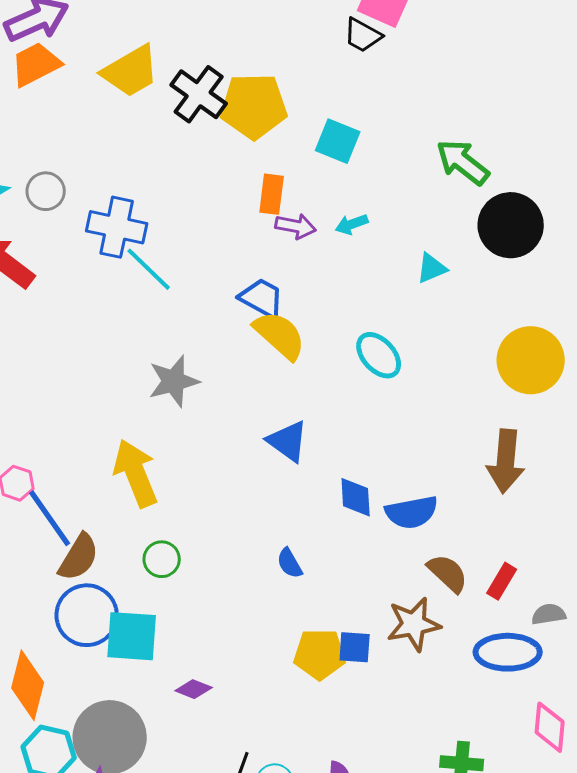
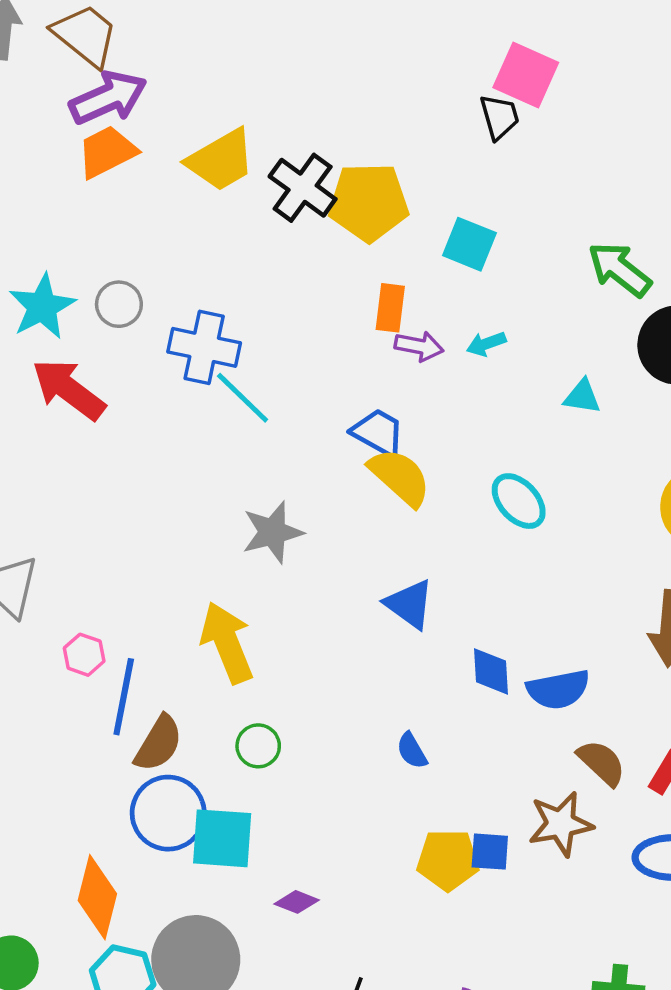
black trapezoid: (363, 35) -> (499, 117), turned -135
cyan triangle: (432, 268) -> (582, 397), turned 32
blue line: (50, 518) -> (124, 697), turned 46

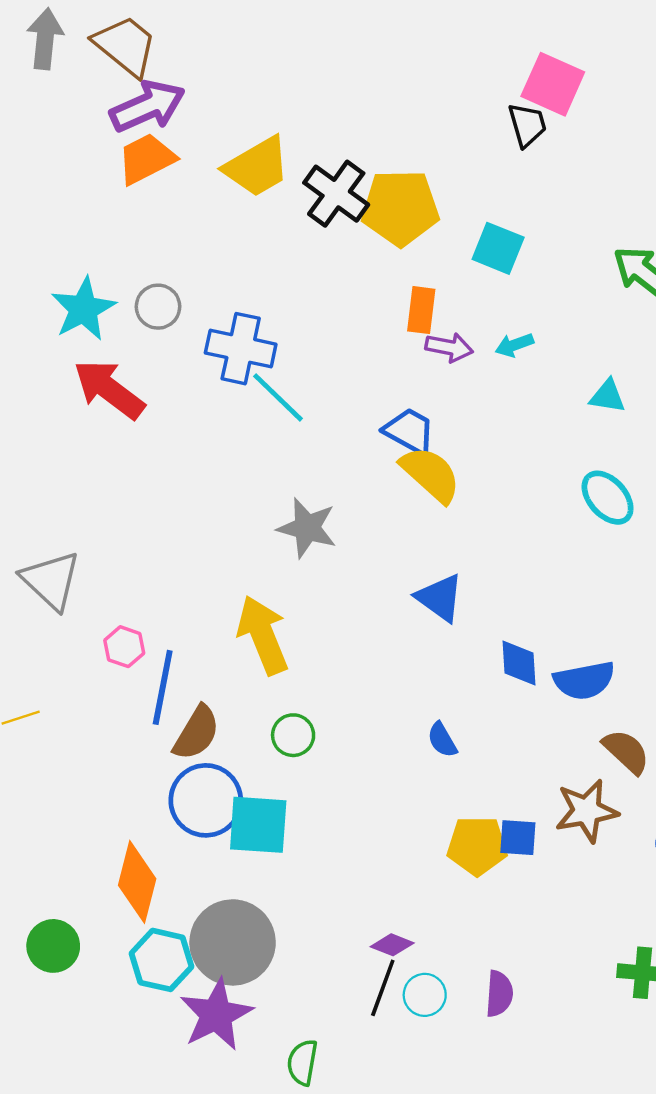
cyan ellipse: (519, 501) -> (608, 498), moved
gray star: (273, 532) -> (307, 528), turned 30
purple diamond: (297, 902) -> (392, 945), moved

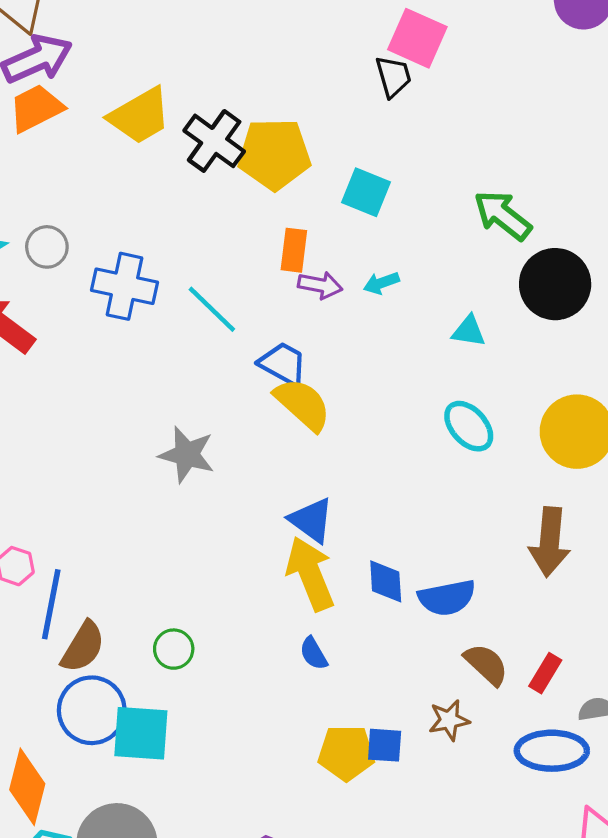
cyan line: (278, 397) -> (212, 309), moved
yellow arrow: (263, 635) -> (310, 574), moved
brown star: (587, 811) -> (449, 720), size x0.7

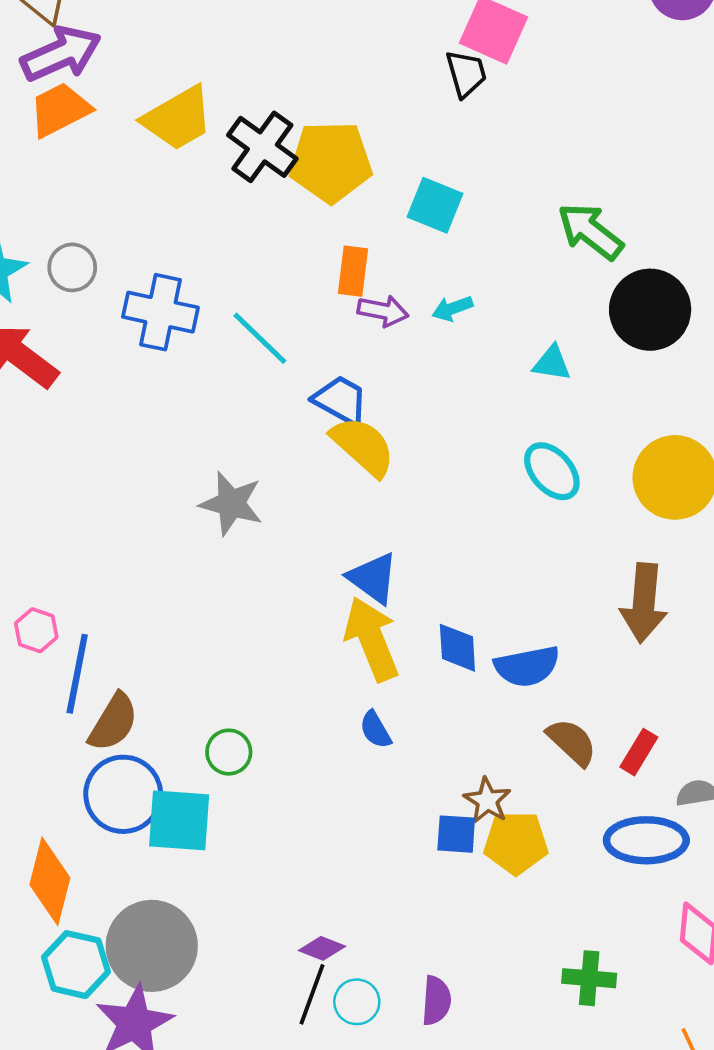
green circle: (174, 649) -> (229, 752), moved
brown star: (449, 720) -> (487, 800), moved, turned -30
yellow pentagon: (346, 753) -> (516, 843), moved

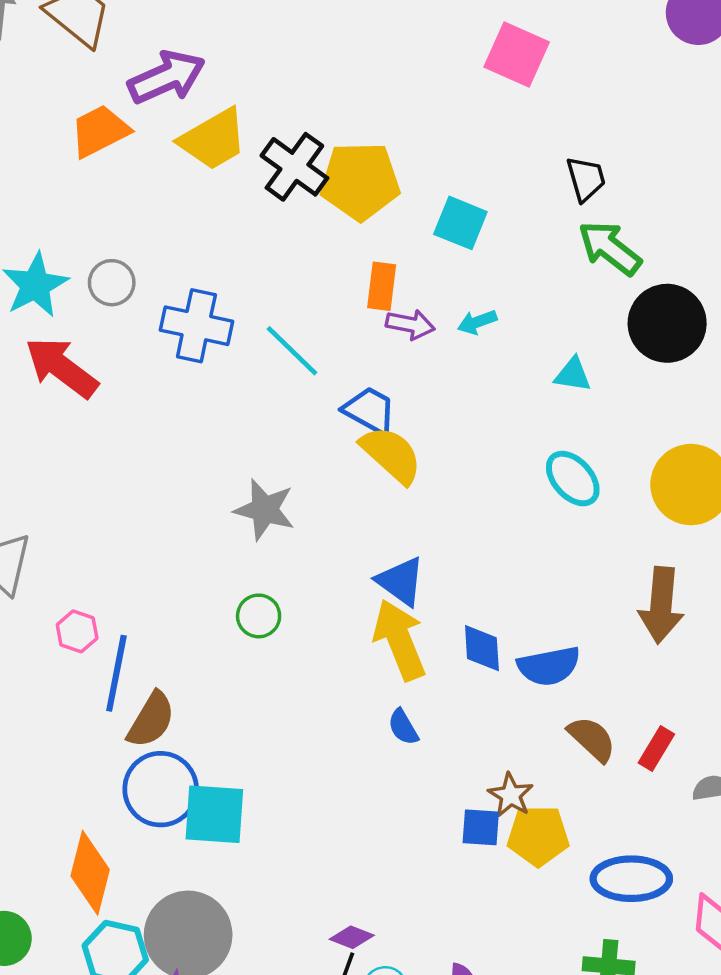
purple arrow: (61, 54) -> (167, 77), moved
black trapezoid: (466, 74) -> (586, 179), moved
green circle: (229, 752) -> (259, 616), moved
blue ellipse: (646, 840) -> (631, 879), moved

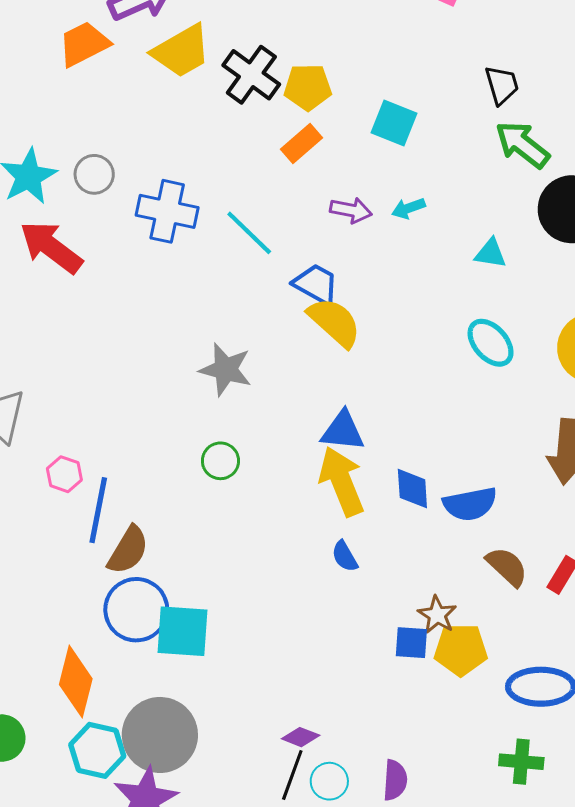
yellow pentagon: (360, 181) -> (308, 87), size x0.7
orange rectangle: (382, 286) -> (302, 144), moved, turned 42
blue triangle: (401, 581) -> (343, 431), turned -30

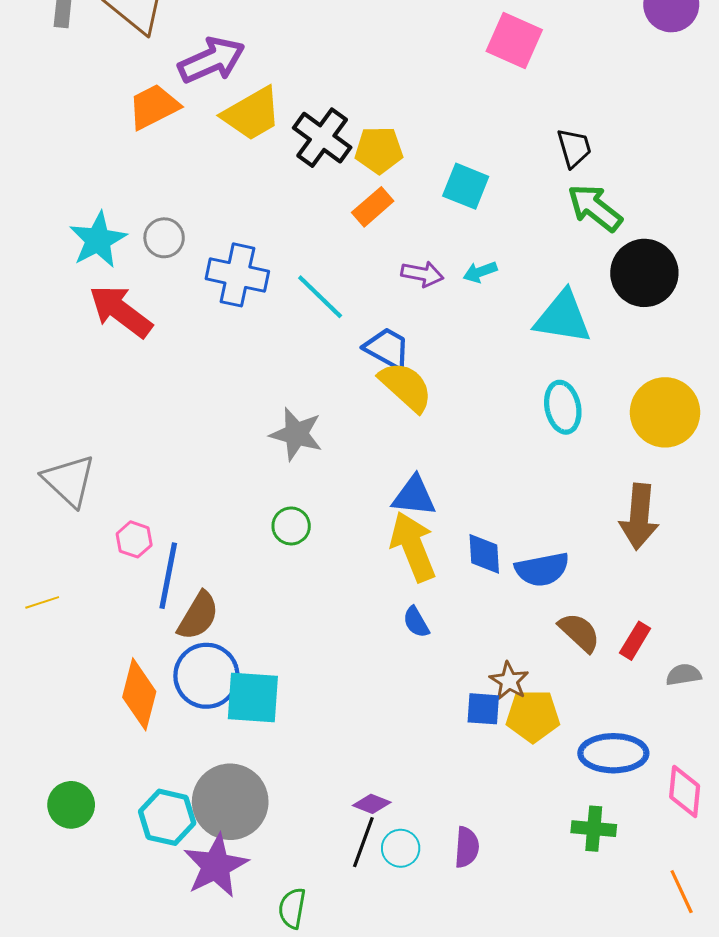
cyan triangle: (491, 253) -> (563, 317), size x1.8
cyan ellipse: (491, 343) -> (563, 407), turned 30
orange diamond: (76, 682) -> (139, 694), moved

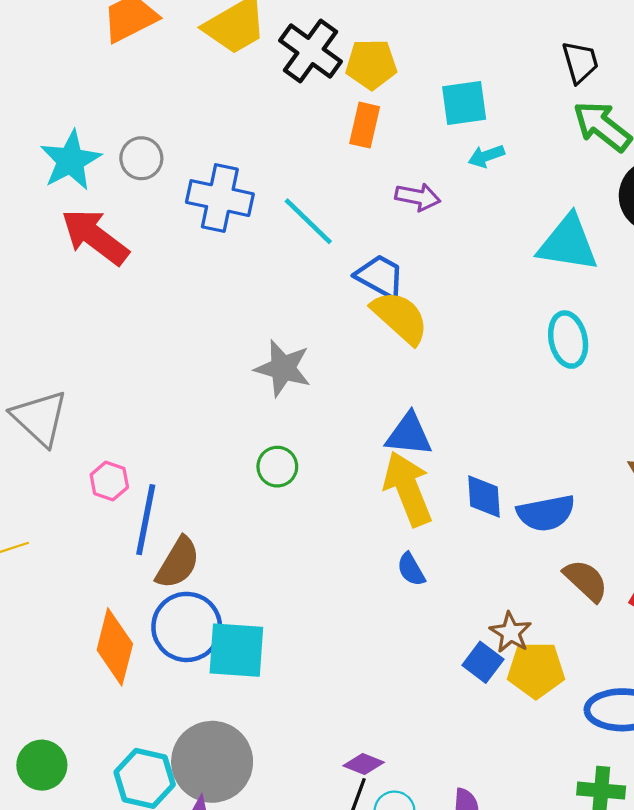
cyan square: (466, 186) -> (464, 103), turned -30
orange rectangle: (373, 207) -> (365, 125), turned -36
cyan arrow: (480, 272) -> (486, 156), moved
blue square: (483, 709) -> (483, 662), turned 33

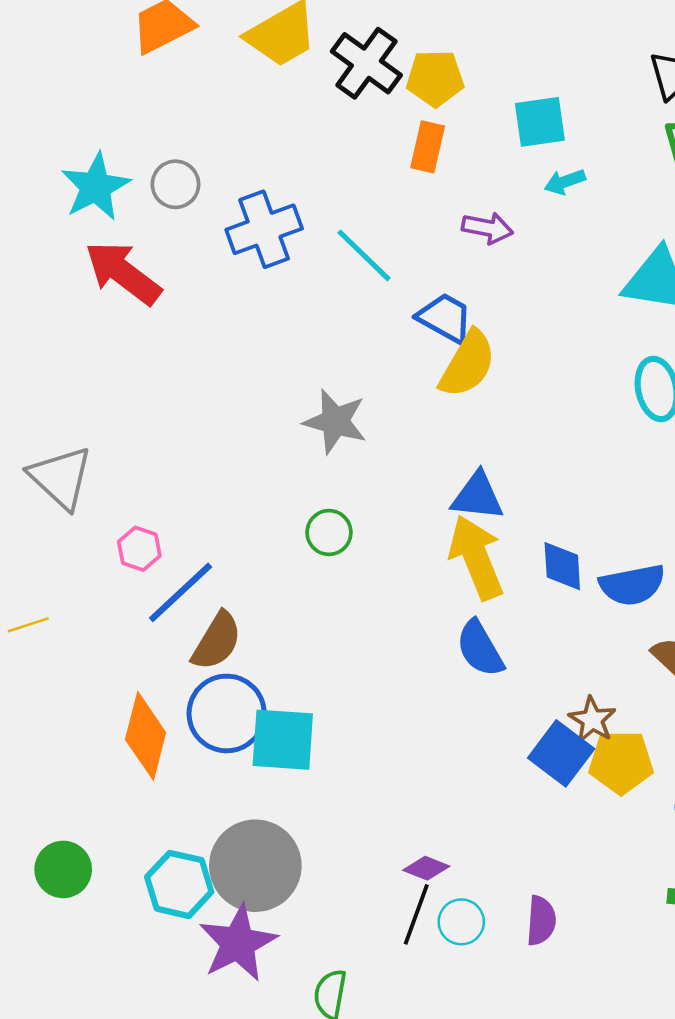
blue cross: (220, 198) -> (264, 229), turned -32
yellow semicircle: (400, 317) -> (468, 364), turned 78
blue line: (146, 520) -> (180, 592), turned 36
blue semicircle: (411, 569) -> (480, 649), size x1.5
blue square: (483, 662) -> (561, 753), size x1.4

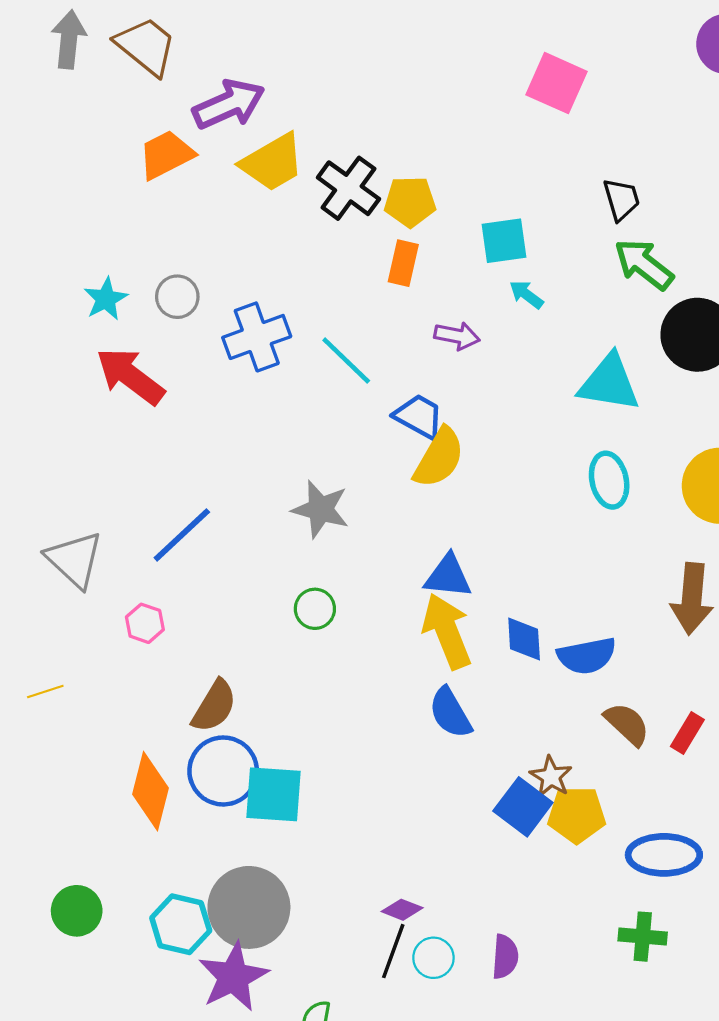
cyan arrow: (565, 182) -> (526, 294), turned 57
cyan star: (96, 187) -> (106, 299), size x0.7
blue line: (180, 592) -> (182, 535), moved

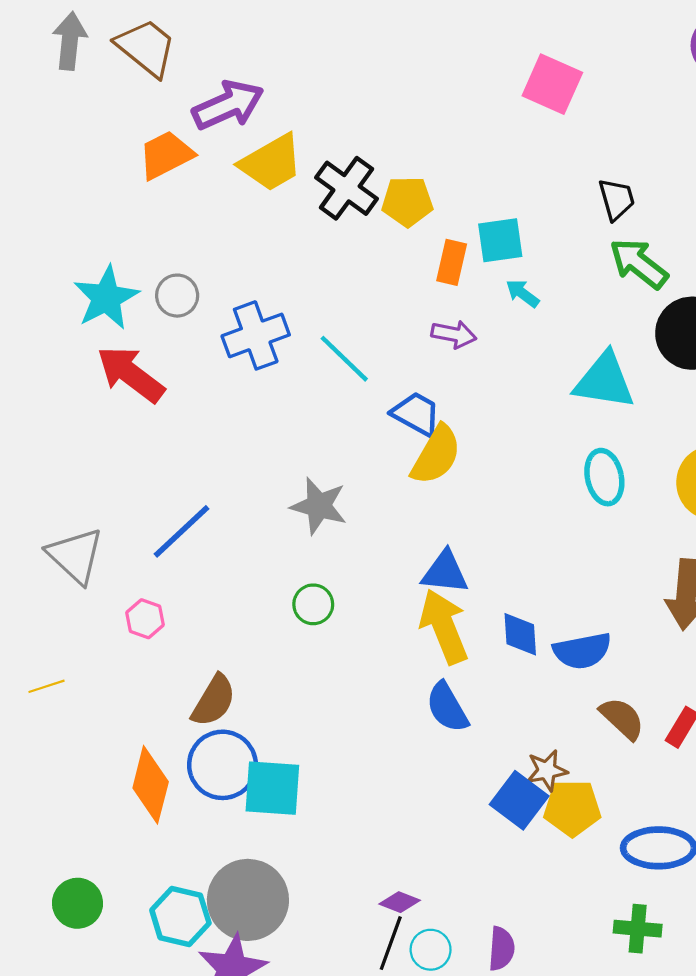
orange rectangle: (403, 263) -> (452, 262), moved
cyan star: (106, 299) -> (106, 298), size x1.5
brown star: (551, 777) -> (547, 770), turned 30

